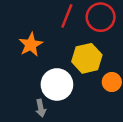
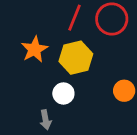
yellow hexagon: (87, 58) -> (76, 58), moved
white circle: (57, 84) -> (63, 93), size x0.6

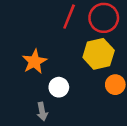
orange star: (34, 49) -> (34, 62), moved
yellow hexagon: (76, 58) -> (99, 54), moved

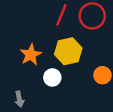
yellow hexagon: (99, 54) -> (68, 51), moved
gray arrow: (42, 112) -> (19, 99), moved

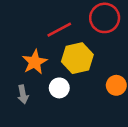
red line: (61, 15) -> (59, 30), moved, turned 40
gray arrow: (19, 99) -> (23, 94), moved

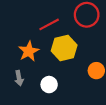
white circle: (59, 88) -> (49, 85), moved

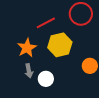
gray arrow: (19, 78) -> (29, 71), moved

